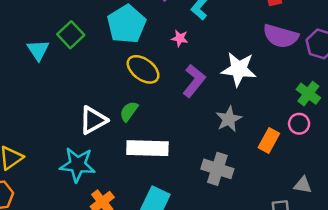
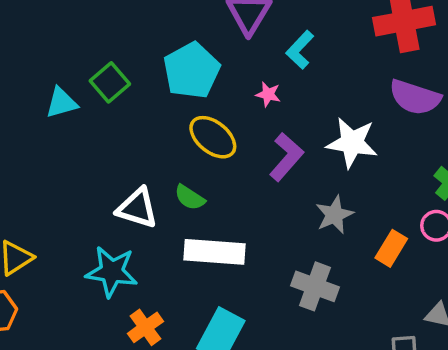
cyan triangle: (38, 50) -> (62, 103), turned 45
green semicircle: (129, 111) -> (190, 197), turned -95
white triangle: (93, 120) -> (137, 208), turned 44

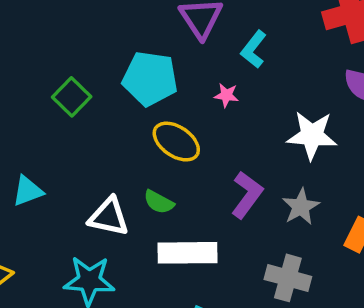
cyan pentagon: (192, 71) -> (150, 79), turned -30
cyan triangle: (62, 103) -> (28, 191), moved
purple L-shape: (286, 157) -> (247, 195), moved

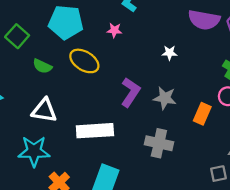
white star: (312, 135) -> (169, 53), size x0.5
green semicircle: (159, 202) -> (42, 66), moved
gray star: (301, 207) -> (165, 98), turned -30

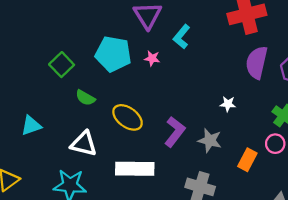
purple semicircle: (204, 20) -> (257, 63), turned 88
pink star: (114, 30) -> (152, 58), moved
white star: (169, 53) -> (228, 104), moved
yellow ellipse: (84, 61) -> (128, 117), moved

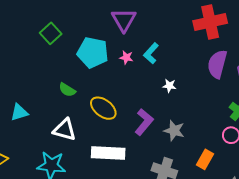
cyan L-shape: (182, 37) -> (151, 53), moved
green square: (62, 65) -> (51, 33), moved
white star: (228, 104) -> (169, 86), moved
orange rectangle: (247, 160) -> (205, 159), moved

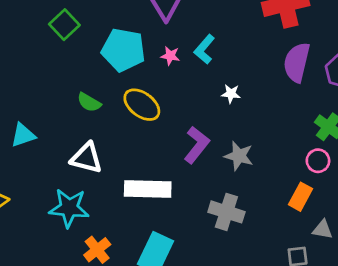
yellow ellipse: (103, 108) -> (142, 105), moved
orange rectangle: (205, 159) -> (301, 197), moved

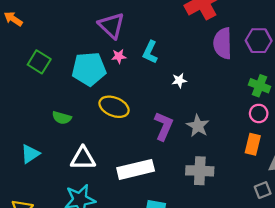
pink star: (170, 56) -> (119, 56), moved
green semicircle: (89, 102) -> (62, 118), moved
gray star: (239, 156) -> (198, 126), turned 30

